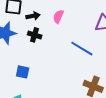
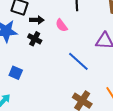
pink semicircle: (58, 17) -> (61, 25), turned -72

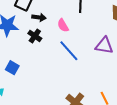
blue line: (78, 61) -> (69, 51), moved

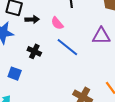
black cross: (35, 36) -> (34, 51), moved

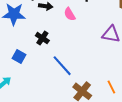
blue line: (67, 47) -> (62, 66), moved

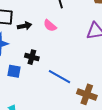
blue square: (19, 56) -> (14, 71), moved

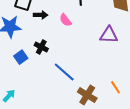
blue square: (14, 71) -> (21, 57), turned 32

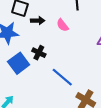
blue square: (21, 57) -> (19, 63), size x1.5

